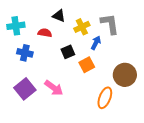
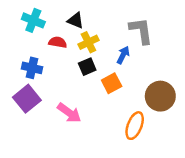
cyan cross: (16, 26) -> (33, 20), moved, turned 30
yellow cross: (82, 27) -> (88, 42), moved
purple square: (25, 89) -> (27, 99), moved

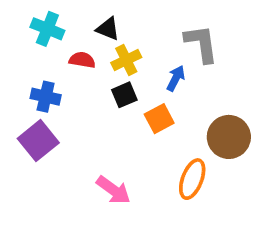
pink arrow: (69, 113) -> (113, 190), moved

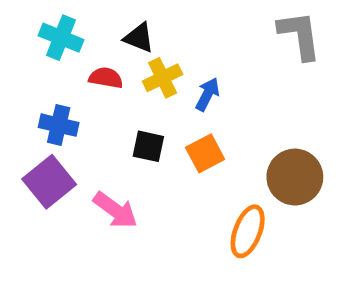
gray L-shape: (201, 43) -> (300, 35), moved
blue arrow: (176, 78) -> (207, 94), moved
black square: (124, 95) -> (148, 146), moved, turned 35
pink arrow: (113, 190) -> (115, 210), moved

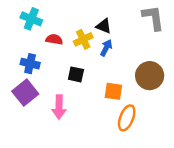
black triangle: (139, 38) -> (104, 26), moved
orange square: (205, 153) -> (113, 91), moved, turned 36
brown circle: (295, 177) -> (150, 76), moved
pink arrow: (115, 210) -> (59, 107), turned 55

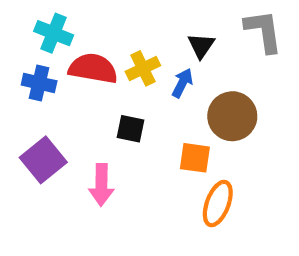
black triangle: (104, 26) -> (201, 46), moved, turned 42
red semicircle: (54, 39) -> (93, 68), size x1.6
blue cross: (30, 64) -> (39, 83), moved
brown circle: (150, 76) -> (232, 116), moved

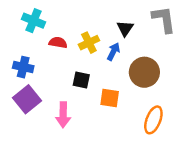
red semicircle: (93, 68) -> (58, 43), size x0.6
blue cross: (39, 83) -> (23, 67), moved
orange square: (195, 158) -> (110, 98), moved
orange ellipse: (218, 204) -> (153, 120), moved

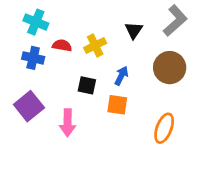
gray L-shape: (164, 19) -> (175, 21), turned 56
blue arrow: (113, 52) -> (121, 76), moved
blue cross: (23, 67) -> (33, 58), moved
brown circle: (144, 72) -> (170, 68), moved

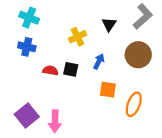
red semicircle: (62, 45) -> (50, 71), moved
orange square: (117, 105) -> (108, 90), moved
purple square: (29, 106) -> (27, 116), moved
pink arrow: (68, 123) -> (55, 121), moved

